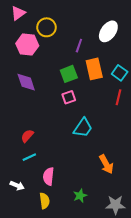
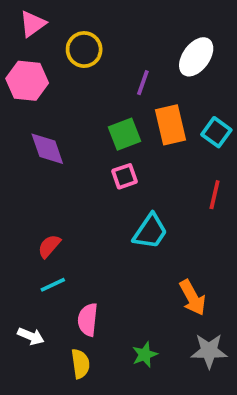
pink hexagon: (27, 45) -> (27, 81), moved
red line: (119, 97) -> (215, 195), moved
gray star: (115, 205) -> (209, 351), moved

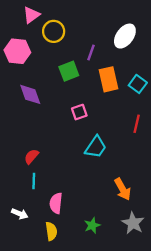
pink triangle: (33, 24) -> (31, 15), moved
green square: (125, 134) -> (69, 71), moved
cyan line: (53, 285) -> (34, 181), turned -63
gray star: (209, 351) -> (133, 223), turned 30

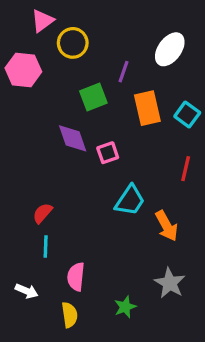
purple diamond: (30, 94) -> (73, 138), moved
orange arrow: (123, 189) -> (167, 226), moved
gray star: (133, 223) -> (170, 283), moved

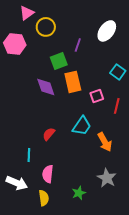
orange rectangle: (147, 108) -> (73, 82), moved
pink square: (108, 153) -> (97, 96), moved
red semicircle: (43, 213) -> (49, 134), moved
white arrow: (27, 291) -> (17, 183), size x1.5

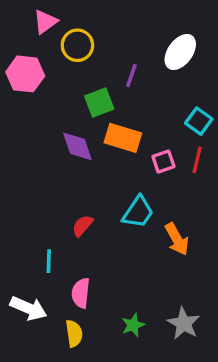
orange rectangle: (73, 82) -> (123, 138), turned -60
red line: (117, 106) -> (197, 160), moved
gray star: (107, 178) -> (184, 323), moved

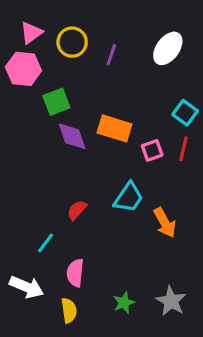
pink triangle: (45, 22) -> (31, 33), moved
purple line: (131, 76) -> (111, 55), moved
green square: (99, 103) -> (56, 102), moved
cyan line: (49, 261) -> (45, 243), turned 35

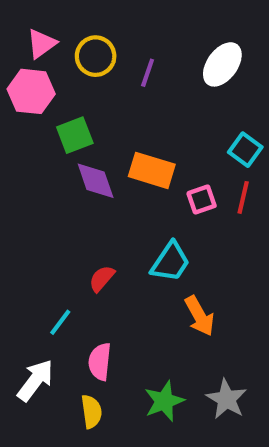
orange arrow: (165, 223) -> (199, 316), moved
white arrow: (27, 287) -> (35, 380), turned -76
green star: (124, 303) -> (164, 401), size x1.4

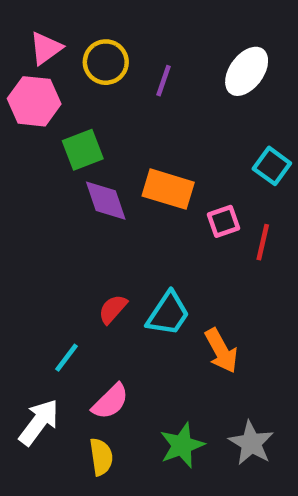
red line: (243, 197) -> (263, 242), moved
cyan trapezoid: (170, 262) -> (168, 314), moved
pink semicircle: (100, 362) -> (110, 401), turned -141

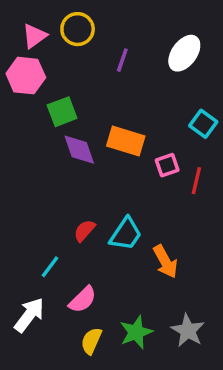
yellow circle: (106, 62) -> (78, 29), moved
yellow semicircle: (101, 457) -> (91, 341), moved, turned -148

